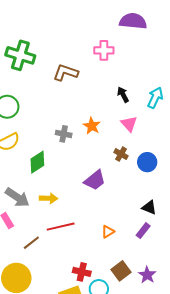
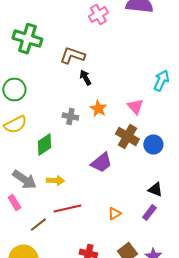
pink cross: (104, 50) -> (98, 15), moved, turned -30
black arrow: (123, 95) -> (85, 78), moved
brown cross: (121, 154) -> (127, 137), size x1.6

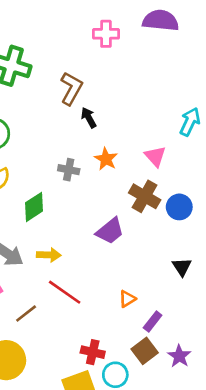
pink cross: (98, 15) -> (106, 34), turned 30
brown L-shape: (72, 56) -> (71, 88), turned 100
black triangle: (155, 190) -> (182, 267), turned 35
red line: (67, 209) -> (65, 292), turned 48
purple rectangle: (149, 213) -> (153, 321), moved

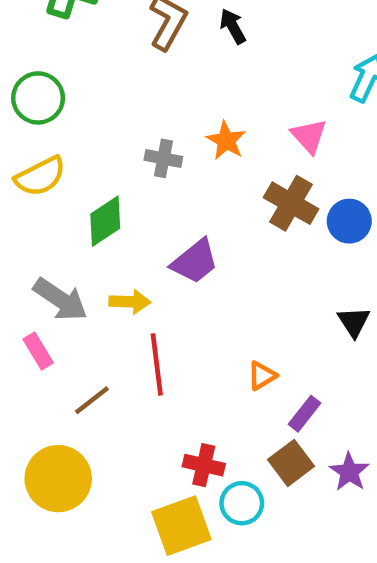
black arrow: (89, 118) -> (233, 26), moved
purple trapezoid: (110, 231) -> (195, 261), moved
red line: (65, 292) -> (157, 364), turned 48

